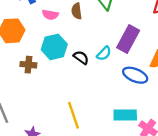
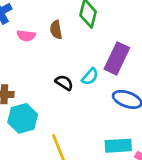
cyan hexagon: (54, 47) -> (23, 118), moved

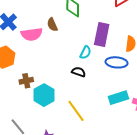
pink semicircle: (26, 36) -> (32, 34), size x1.5
black semicircle: (64, 83) -> (79, 72), moved

